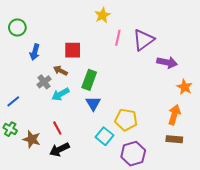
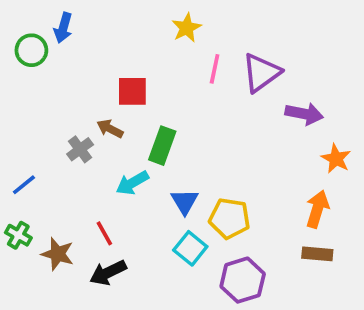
blue arrow: (35, 52) -> (63, 28), moved
cyan arrow: (60, 94) -> (132, 183), moved
blue triangle: (93, 103) -> (185, 202), moved

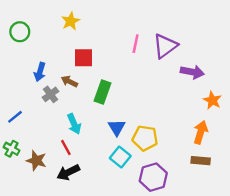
blue arrow: (63, 28) -> (40, 72), moved
yellow star: (187, 28) -> (71, 21), moved
cyan arrow: (132, 183) -> (74, 124), moved, turned -84

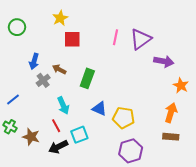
red square: (84, 58) -> (72, 39), moved
blue triangle: (117, 127) -> (99, 109), turned -35
cyan square: (120, 157) -> (79, 135), moved, turned 30

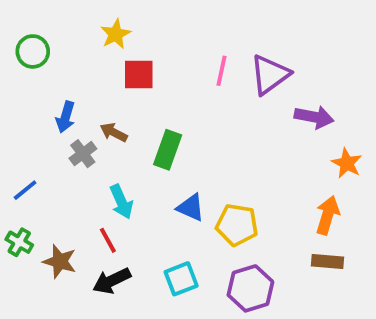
cyan square: (79, 135) -> (181, 279), moved

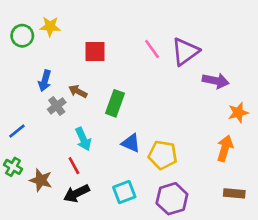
yellow star: (116, 34) -> (50, 26), moved, turned 30
pink line: (222, 71) -> (152, 49), turned -48
orange star: (347, 163) -> (238, 113), turned 30
brown rectangle: (328, 261) -> (234, 193), moved

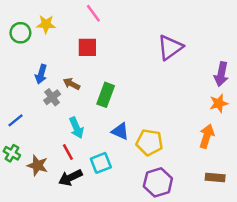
pink line: (152, 49) -> (93, 13), moved
purple arrow: (216, 81) -> (221, 74), moved, turned 90
cyan square: (124, 192) -> (101, 163), moved

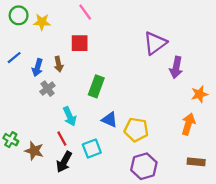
green circle: (20, 33) -> (19, 15), moved
purple arrow: (221, 74) -> (176, 68), moved
brown arrow: (72, 84) -> (59, 64), moved, turned -128
blue line: (16, 120) -> (14, 58), moved
black arrow: (70, 178) -> (64, 162), turned -35

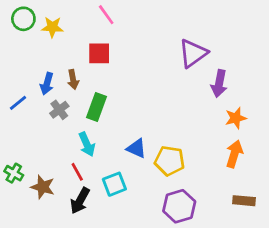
blue line: (14, 58) -> (18, 103), moved
green rectangle: (96, 86) -> (96, 107), moved
orange star: (199, 94) -> (236, 118), moved

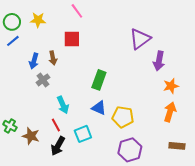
green circle: (23, 19) -> (12, 22), moved
blue line: (18, 103) -> (13, 41), moved
green rectangle: (96, 107) -> (99, 80), moved

